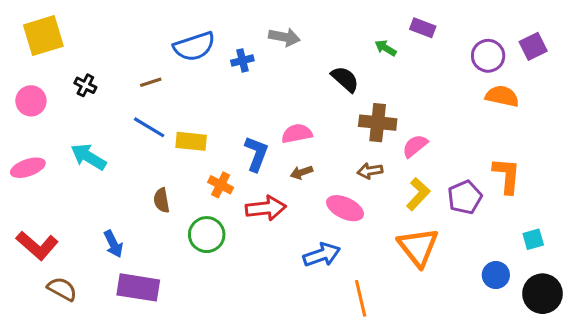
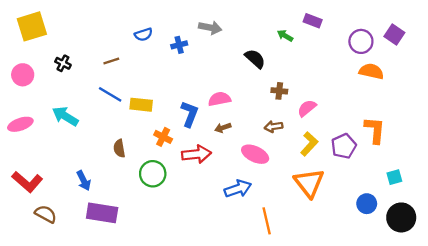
blue semicircle: (194, 46) -> (143, 35), size x0.6
purple square: (533, 46) -> (394, 35), turned -30
brown cross: (378, 123) -> (279, 91), size x0.6

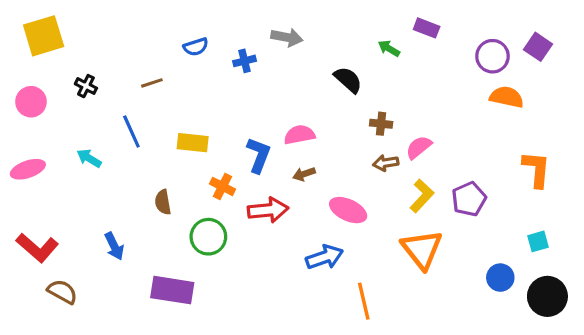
blue line: (110, 94) -> (131, 132), moved, turned 35
cyan arrow: (65, 116) -> (89, 158), size x0.7
brown arrow: (274, 127) -> (386, 163), moved
orange L-shape: (375, 130) -> (536, 169), moved
purple rectangle: (102, 213) -> (172, 290), moved

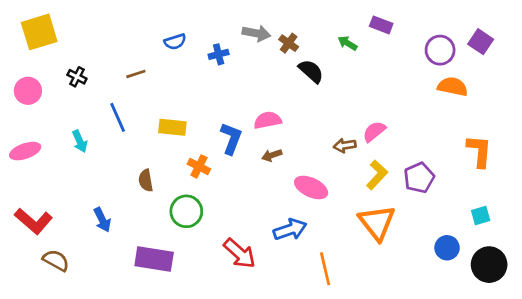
brown cross: (381, 124) -> (289, 43), moved, turned 30
cyan arrow: (89, 158) -> (80, 141), turned -145
red arrow: (268, 210) -> (240, 253), moved, turned 48

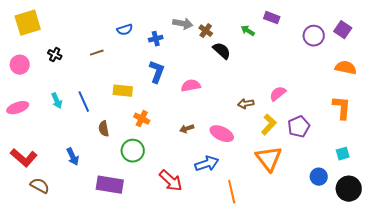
orange semicircle: (453, 87) -> (346, 68), moved
blue line: (118, 117) -> (84, 102), moved
pink semicircle: (374, 131) -> (278, 94), moved
blue L-shape: (231, 138) -> (157, 72), moved
brown arrow: (272, 155) -> (187, 129), moved

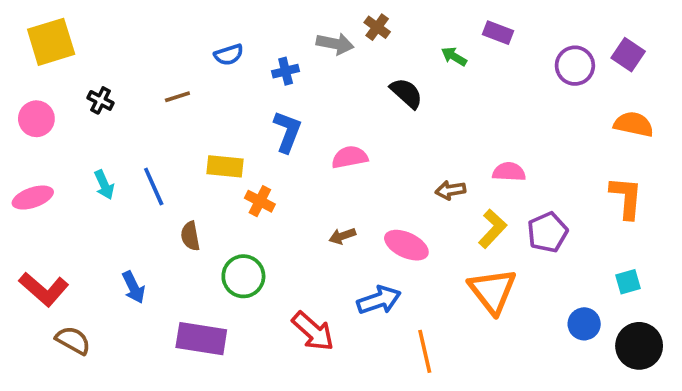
brown cross: (206, 31) -> (377, 27), moved
pink semicircle: (278, 94) -> (509, 172), turned 42
orange cross: (142, 119) -> (260, 201), moved

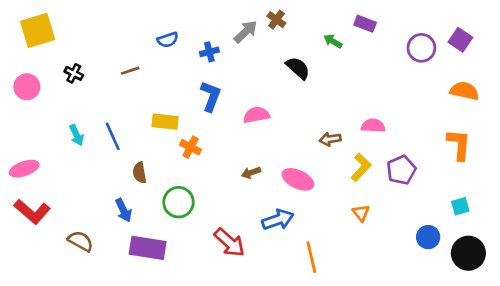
gray arrow: (335, 44) -> (246, 32), turned -55
pink ellipse: (33, 198) -> (24, 169), moved
blue arrow: (134, 287) -> (123, 210), moved
orange triangle: (493, 291) -> (361, 213), size x0.5
brown semicircle: (73, 340) -> (81, 241), moved

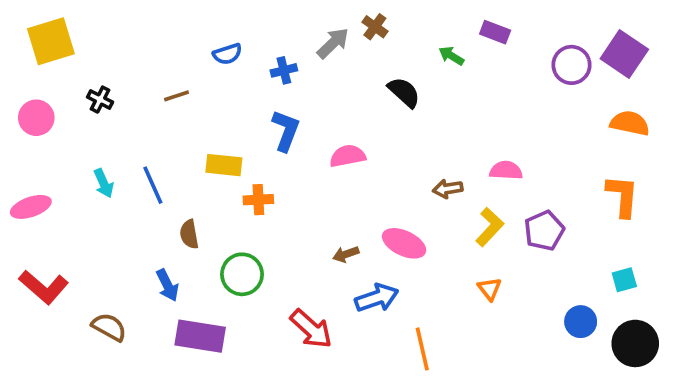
purple square: (460, 40) -> (624, 54), size x1.4
orange cross: (191, 147) -> (258, 200), turned -30
pink ellipse: (24, 169) -> (31, 207), moved
brown arrow: (251, 173) -> (346, 254), moved

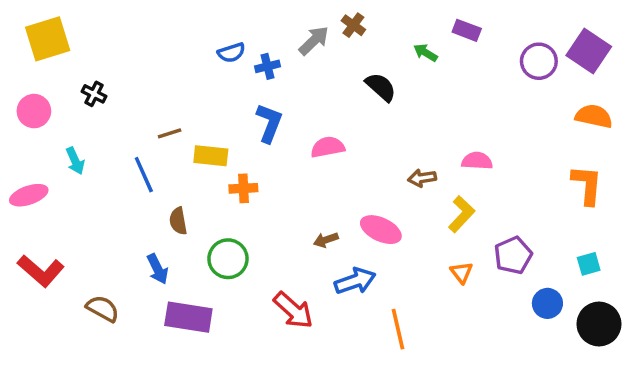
blue semicircle: (227, 54) -> (231, 53), moved
brown line: (176, 96) -> (170, 133), moved
cyan arrow: (104, 183) -> (75, 161), moved
purple pentagon: (544, 231) -> (513, 255), moved

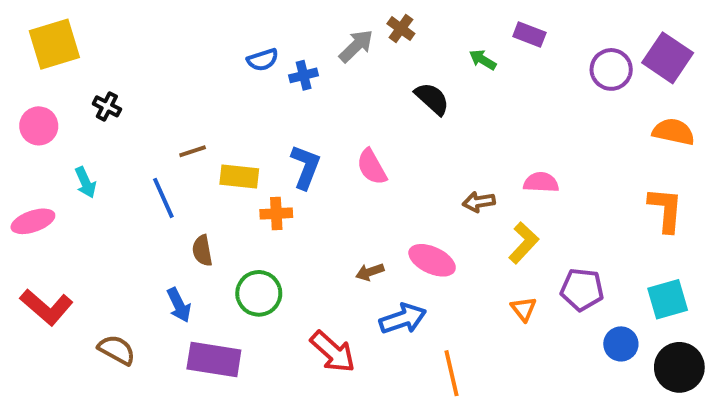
blue L-shape: (269, 123) -> (305, 167), moved
pink semicircle: (328, 147) -> (372, 167), turned -108
purple pentagon: (513, 255) -> (582, 289), turned 30
cyan square: (589, 264) -> (668, 299), size x1.5

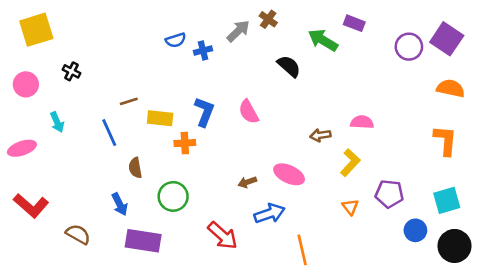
green arrow: (483, 60) -> (323, 40), size x1.6

